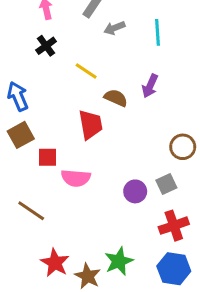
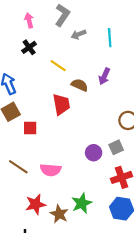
pink semicircle: (76, 178) -> (51, 170), moved
red star: (55, 263) -> (35, 204), turned 30

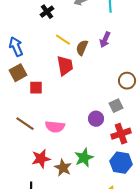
black cross: (29, 47) -> (47, 12), moved
yellow line: (58, 66) -> (63, 40), moved
brown semicircle: (80, 85) -> (82, 48), turned -91
purple circle: (94, 153) -> (96, 119), moved

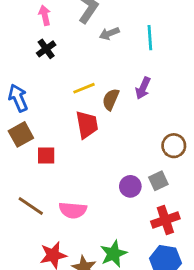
black cross: (47, 12) -> (46, 49), moved
yellow line: (63, 40) -> (84, 88), turned -56
purple circle: (96, 119) -> (130, 186), moved

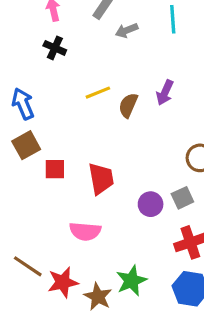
cyan line: (150, 38) -> (173, 19), moved
black cross: (46, 49) -> (55, 48), turned -30
red trapezoid: (87, 125) -> (101, 179), moved
brown line: (31, 206) -> (28, 266), moved

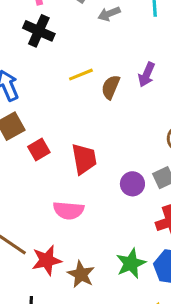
black cross: (55, 48) -> (39, 31), size x1.4
red square: (55, 169) -> (39, 149), turned -30
green star: (131, 281) -> (131, 263), moved

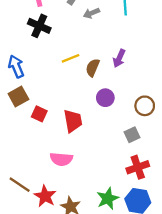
red square: (39, 149) -> (39, 114), turned -35
purple circle: (132, 184) -> (105, 98), moved
red star: (47, 260) -> (45, 196), turned -30

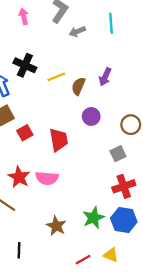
black cross: (39, 26) -> (25, 65), moved
red square: (39, 114) -> (25, 133), turned 35
red star: (45, 196) -> (19, 177), moved

